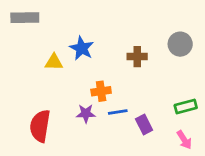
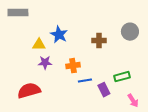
green rectangle: (186, 106) -> (122, 77), moved
purple star: (86, 113) -> (45, 63), moved
red semicircle: (40, 126) -> (29, 91), turned 65

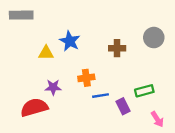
purple star: (45, 63) -> (53, 87), moved

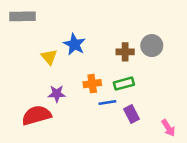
gray circle: (154, 38) -> (152, 46), moved
yellow triangle: (46, 53) -> (49, 57), turned 49
green rectangle: (144, 91) -> (124, 84), moved

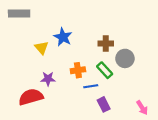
gray circle: (152, 46) -> (125, 58), moved
green rectangle: (124, 84) -> (105, 70), turned 63
purple rectangle: (132, 114) -> (104, 104), moved

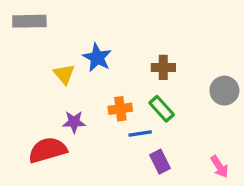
gray circle: (125, 58) -> (224, 91), moved

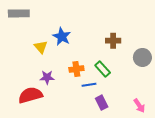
brown cross: (163, 67) -> (113, 41), moved

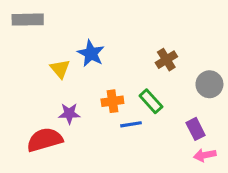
brown cross: (113, 41) -> (166, 60), turned -32
purple rectangle: (102, 103) -> (196, 129), moved
pink arrow: (139, 106) -> (205, 155), turned 112

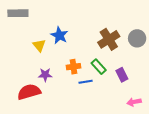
brown cross: (166, 60) -> (109, 39), size x1.5
gray circle: (209, 84) -> (137, 38), moved
purple rectangle: (196, 129) -> (122, 75), moved

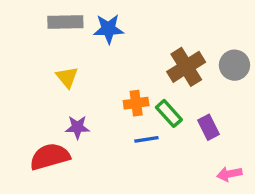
gray rectangle: (18, 13) -> (65, 22), moved
blue star: (59, 35) -> (108, 29), moved, turned -30
orange cross: (73, 67) -> (136, 103), moved

